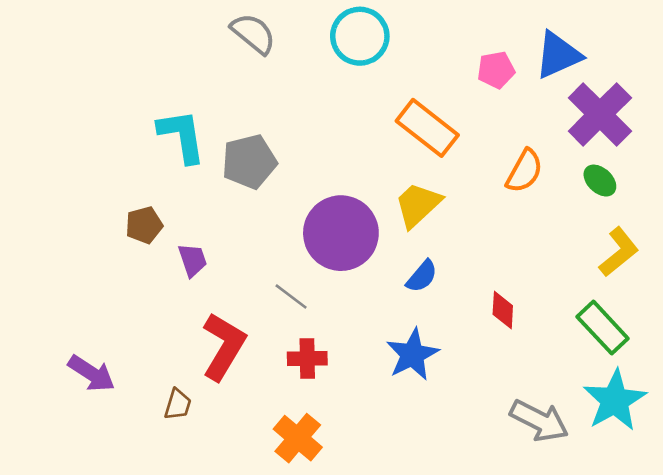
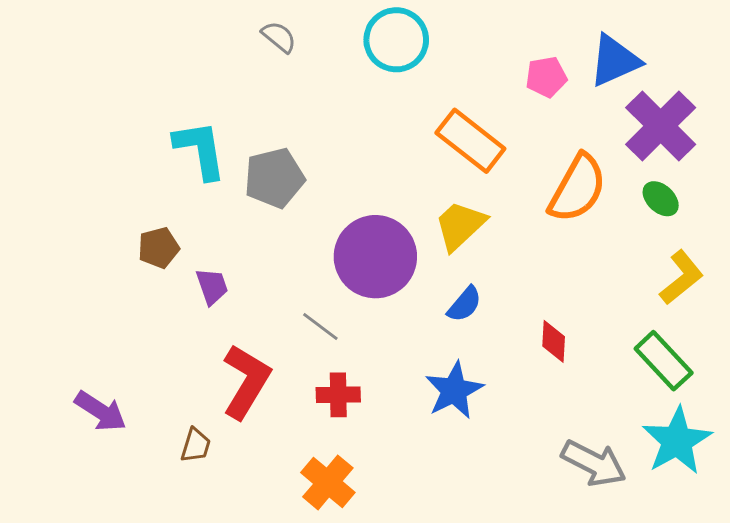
gray semicircle: (253, 33) -> (279, 37), size x0.7
orange semicircle: (524, 171) -> (577, 188), size x1.4

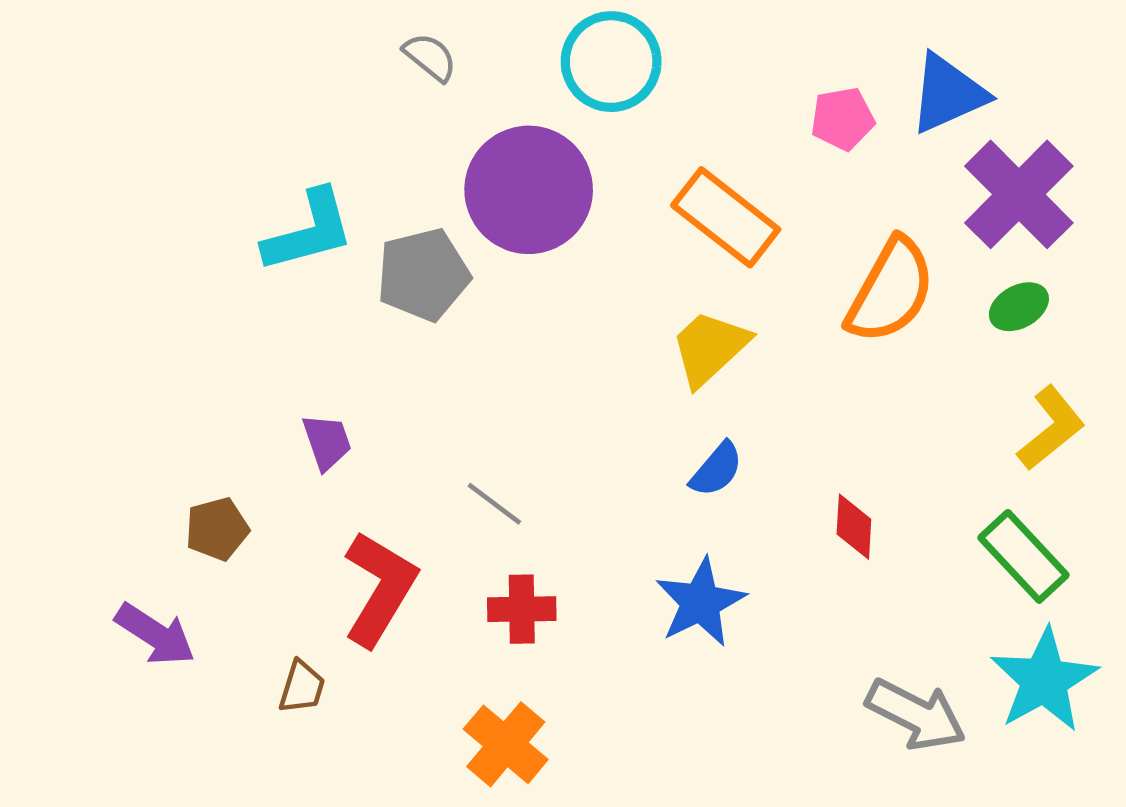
cyan L-shape: (200, 150) -> (309, 231), turned 84
green ellipse: (661, 199) -> (1019, 307), turned -72
brown pentagon: (159, 248) -> (217, 529), moved
purple circle: (375, 257) -> (529, 190), moved

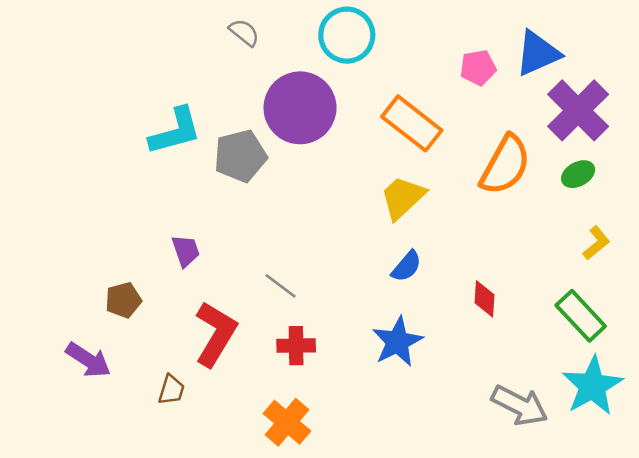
yellow L-shape: (1051, 428) -> (596, 243), size x0.7

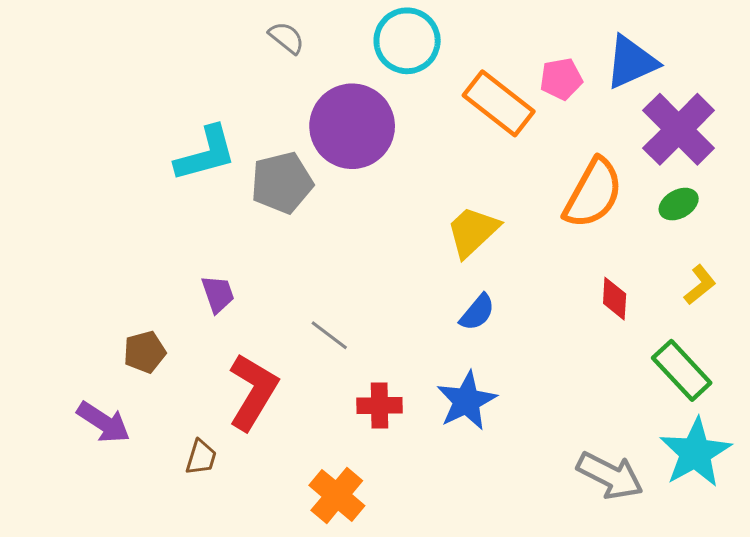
orange rectangle: (412, 123) -> (499, 103), moved
red diamond: (485, 299) -> (615, 299), moved
red cross: (296, 346) -> (380, 405), moved

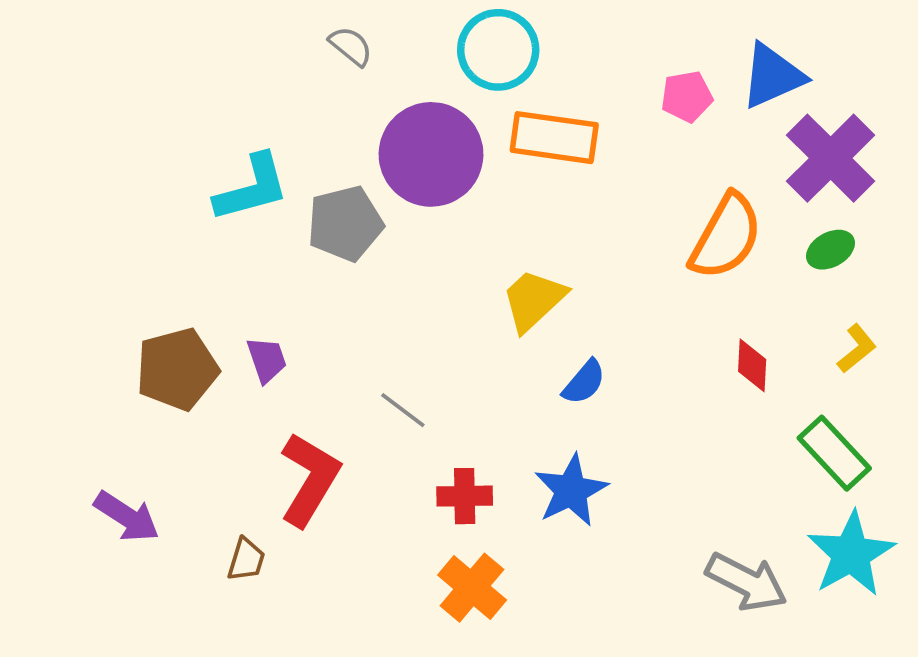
orange rectangle: (499, 103) -> (554, 138), moved, turned -30
yellow trapezoid: (473, 232) -> (534, 300), moved
brown pentagon: (145, 352) -> (177, 369), moved, size x1.6
orange cross: (337, 495) -> (472, 588), moved

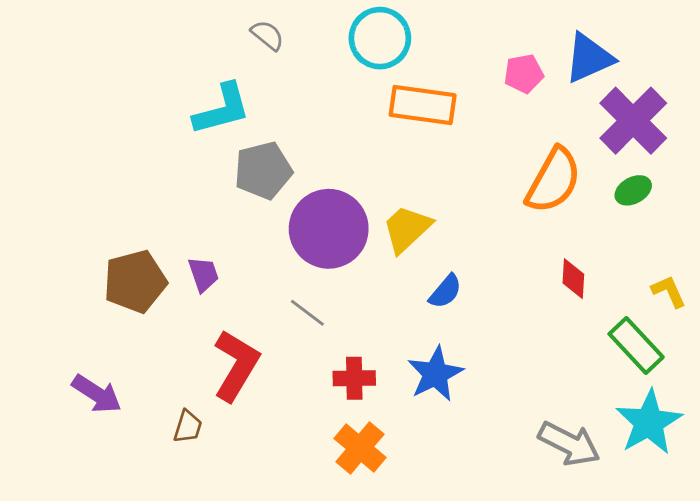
purple circle: (431, 154) -> (329, 229), moved
cyan L-shape: (252, 188) -> (222, 109), moved
yellow L-shape: (857, 349) -> (669, 291), moved, turned -75

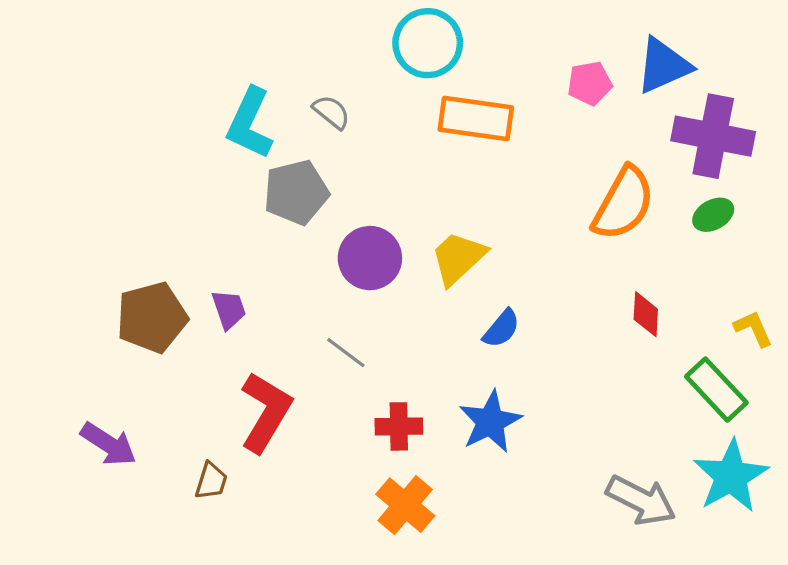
gray semicircle: (267, 35) -> (331, 112), moved
cyan L-shape: (222, 109) -> (250, 123), turned 130
purple cross: (633, 121) -> (713, 136), turned -34
purple circle: (329, 229) -> (370, 258), size x0.7

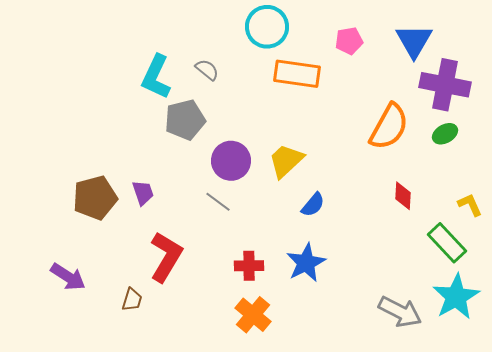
blue triangle: (663, 66) -> (414, 41), turned -36
pink pentagon: (590, 83) -> (349, 41), moved
gray line: (346, 353) -> (218, 202), moved

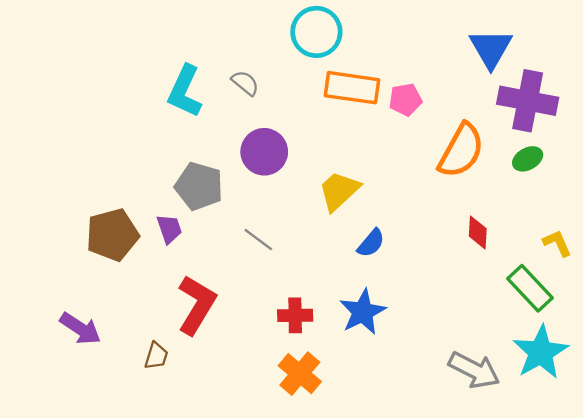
pink pentagon: (349, 41) -> (405, 100), moved
gray pentagon: (185, 120) -> (199, 186), moved, turned 30
purple circle: (231, 161) -> (264, 152), moved

